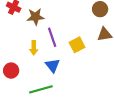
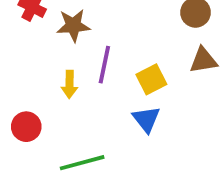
purple line: (52, 37) -> (104, 65), turned 30
blue triangle: (52, 65) -> (146, 119), moved

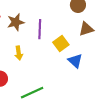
purple line: (104, 65) -> (40, 29), moved
blue triangle: (146, 119) -> (75, 61), moved

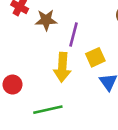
yellow arrow: (19, 53) -> (62, 67), moved, size x1.6

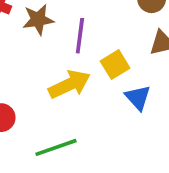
yellow arrow: (62, 67) -> (69, 84), turned -112

